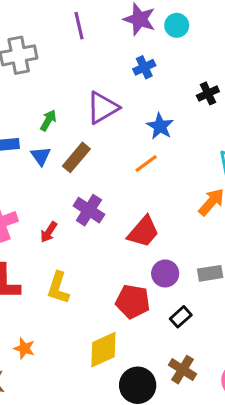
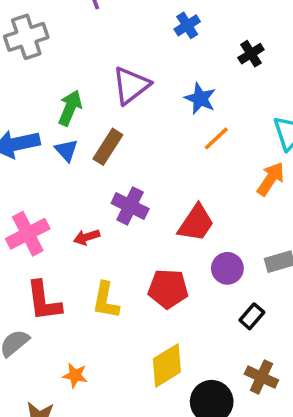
blue cross: (144, 67) -> (187, 25), moved
green arrow: (48, 120) -> (70, 108), size x1.4
orange line: (146, 163) -> (216, 138), moved
red arrow: (49, 232) -> (87, 237), turned 45
red pentagon: (133, 302) -> (168, 289), moved

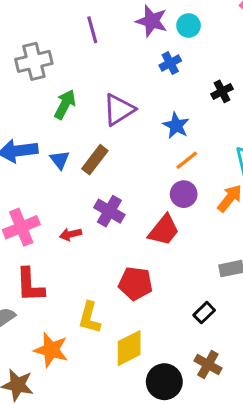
green arrow: (70, 108) -> (65, 104), moved
purple circle: (227, 268) -> (184, 194), moved
yellow L-shape: (106, 300) -> (90, 318), moved
orange star: (75, 375) -> (51, 350), size x1.6

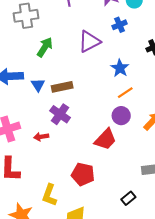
purple triangle: (119, 110) -> (89, 42), moved
brown rectangle: (95, 160) -> (62, 87), turned 36
purple cross: (109, 211) -> (60, 114), moved

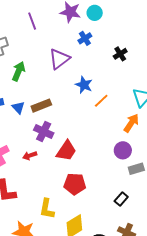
blue star: (120, 68) -> (84, 85), moved
purple circle: (121, 116) -> (123, 150), moved
red trapezoid: (105, 139) -> (66, 151), moved

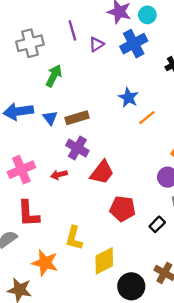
purple line: (32, 21) -> (72, 30), moved
blue cross: (85, 38) -> (134, 44), size x1.6
purple triangle: (59, 59) -> (96, 44), moved, size x0.6
red pentagon: (75, 184) -> (123, 209), moved
black rectangle: (121, 199) -> (157, 224), moved

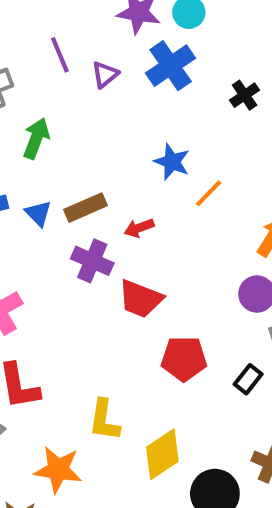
red trapezoid: (102, 172) -> (140, 299), turned 80
red arrow: (59, 175) -> (139, 228), moved

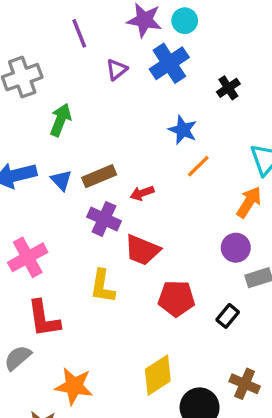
purple line: (60, 55) -> (79, 33), moved
blue star: (172, 162) -> (183, 130), moved
yellow L-shape: (104, 420) -> (102, 286), moved

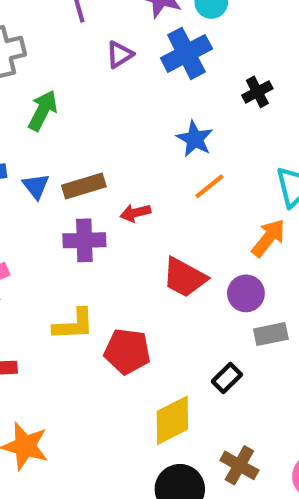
purple cross: (104, 219) -> (84, 240), turned -32
red trapezoid: (142, 250) -> (184, 277), moved
yellow L-shape: (102, 286) -> (74, 325), turned -108
red pentagon: (176, 299) -> (127, 351), moved
yellow diamond: (158, 375) -> (172, 420), moved

